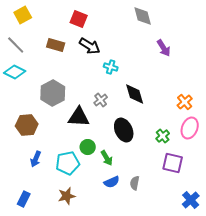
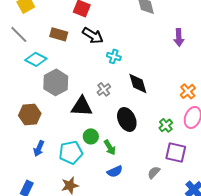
purple arrow: (164, 48) -> (179, 37), moved, turned 30
cyan diamond: (15, 72) -> (36, 59), moved
gray semicircle: (135, 183) -> (154, 172), moved, turned 32

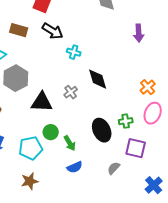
gray cross: (104, 89) -> (71, 92), moved
black ellipse: (127, 119) -> (102, 130), moved
green cross: (166, 125) -> (126, 121), turned 32

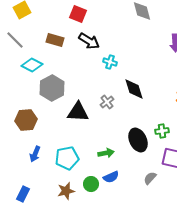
green circle: (51, 132) -> (91, 184), moved
green arrow: (70, 143) -> (106, 153), turned -70

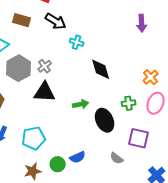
gray cross: (107, 102) -> (45, 66), moved
green cross: (162, 131) -> (129, 103), moved
green arrow: (106, 153) -> (81, 104), moved
gray semicircle: (150, 178) -> (117, 158), turned -96

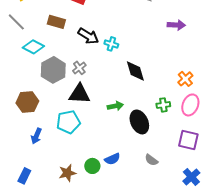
black arrow: (56, 21) -> (88, 36), moved
purple arrow: (142, 23) -> (176, 25), turned -84
cyan pentagon: (34, 138) -> (68, 122), moved
purple square: (139, 138) -> (188, 140), moved

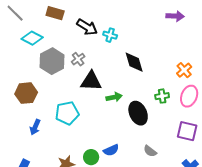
black triangle: (79, 94) -> (91, 81), moved

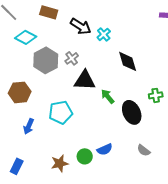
cyan cross: (110, 35) -> (104, 34), turned 32
green arrow: (114, 97) -> (108, 96), turned -119

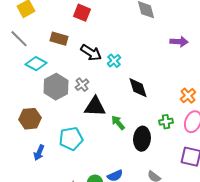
black ellipse: (132, 112) -> (142, 139), turned 30

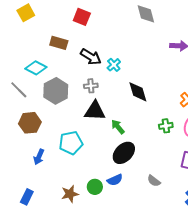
gray line: (19, 39) -> (19, 90), moved
gray cross: (82, 85) -> (91, 86), moved, turned 32
black ellipse: (142, 139) -> (124, 153), moved, turned 40

